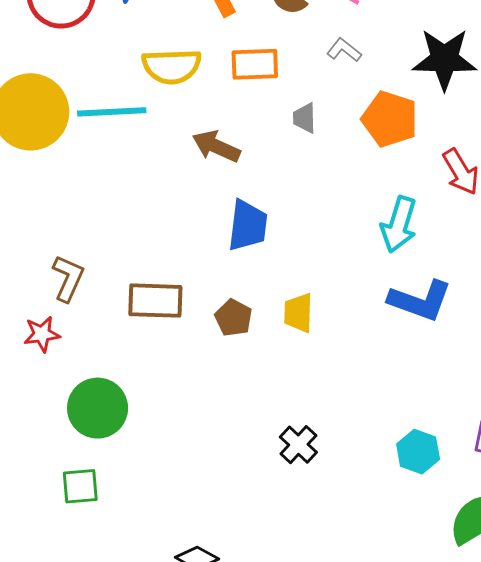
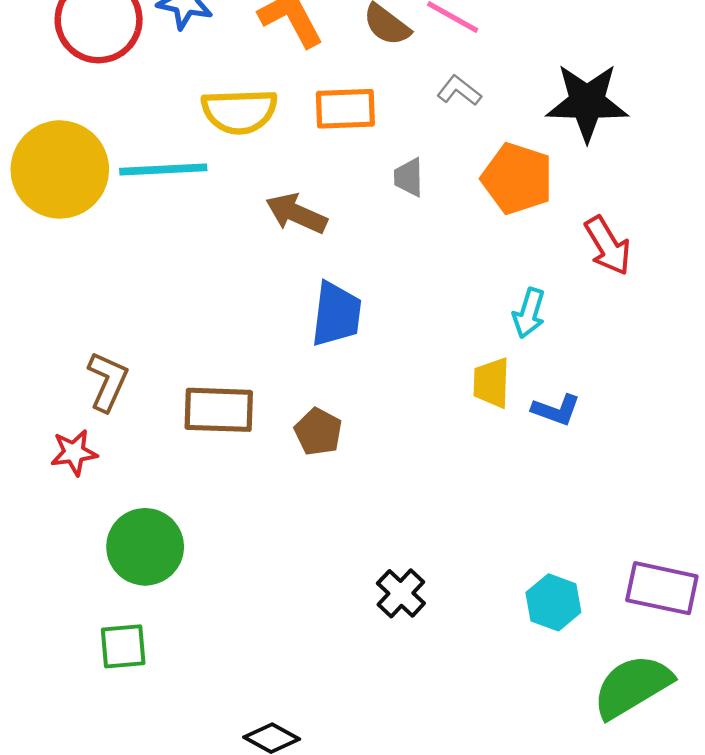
cyan arrow: (399, 224) -> (529, 313), size x0.7
blue L-shape: (420, 301) -> (556, 410), size x0.6
yellow trapezoid: (298, 313) -> (491, 383), moved

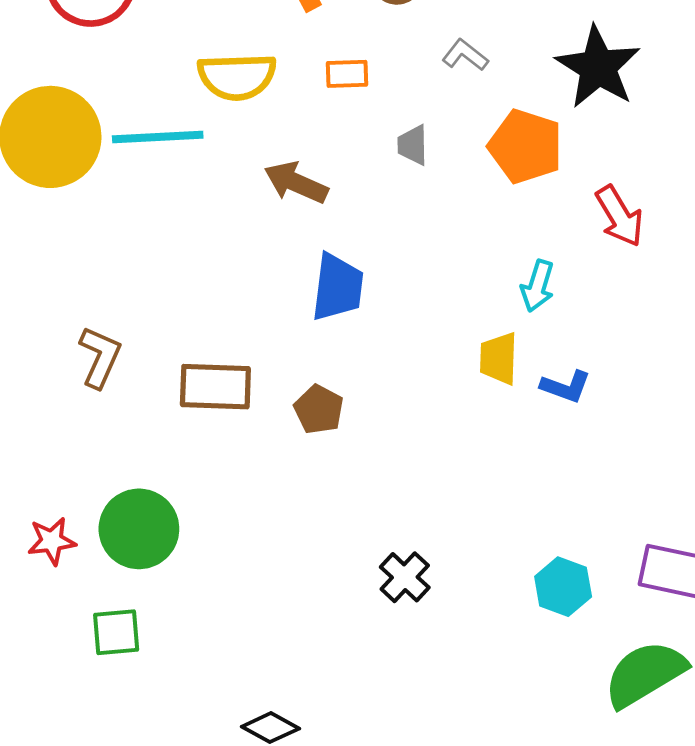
black star: (587, 102) -> (598, 67), turned 30
orange rectangle: (345, 109) -> (347, 74), size x0.7
red star: (74, 452) -> (52, 541), moved

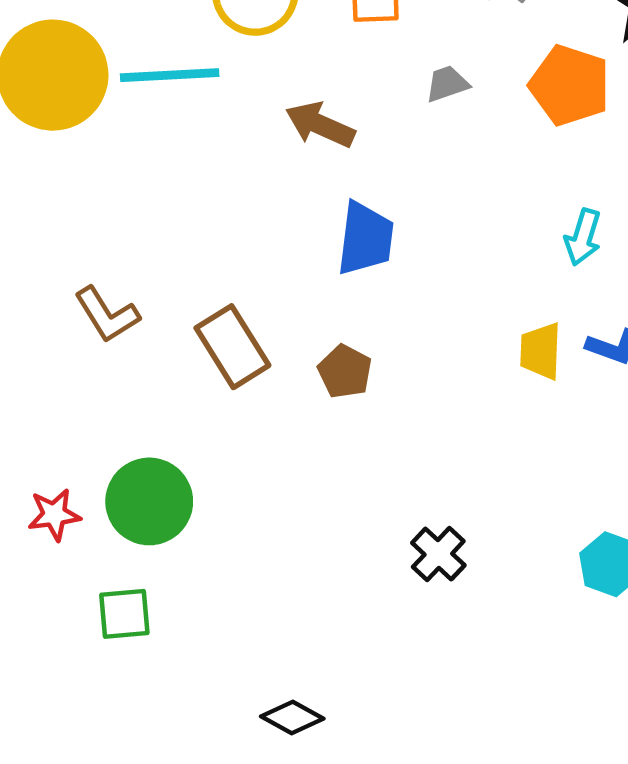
gray trapezoid: (413, 145) -> (447, 84), turned 72
brown L-shape: (100, 357) -> (107, 315), turned 124
yellow trapezoid: (499, 358) -> (541, 351), moved
brown rectangle: (215, 387) -> (232, 347), turned 56

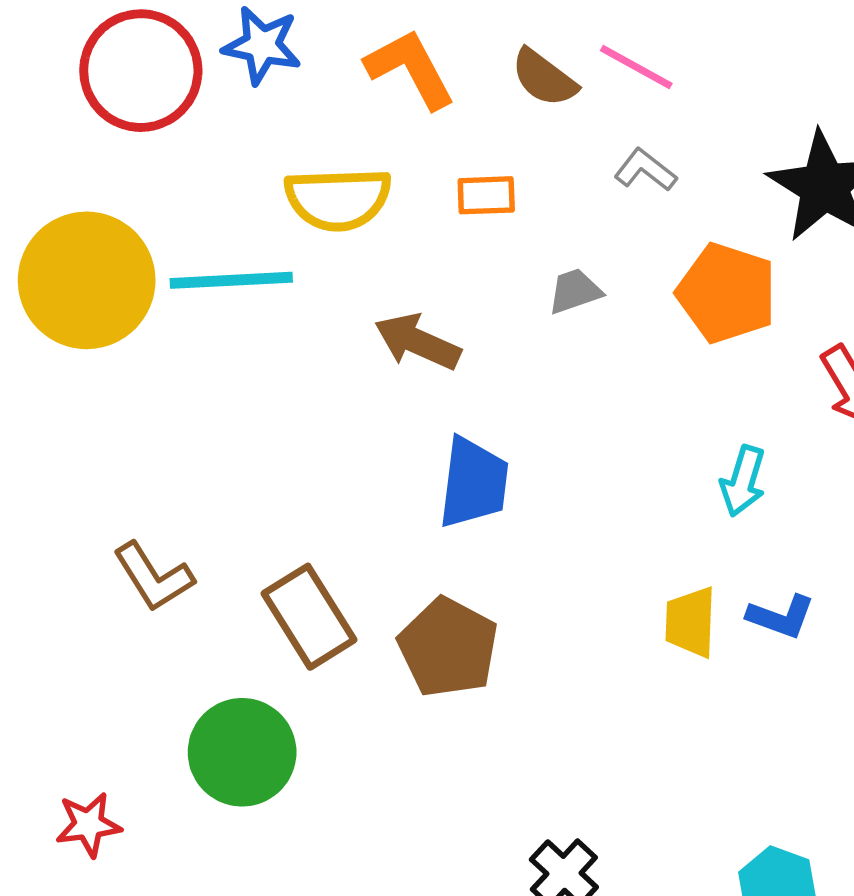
brown pentagon: (345, 371) -> (448, 647), size x1.5
green circle: (149, 501) -> (242, 752), moved

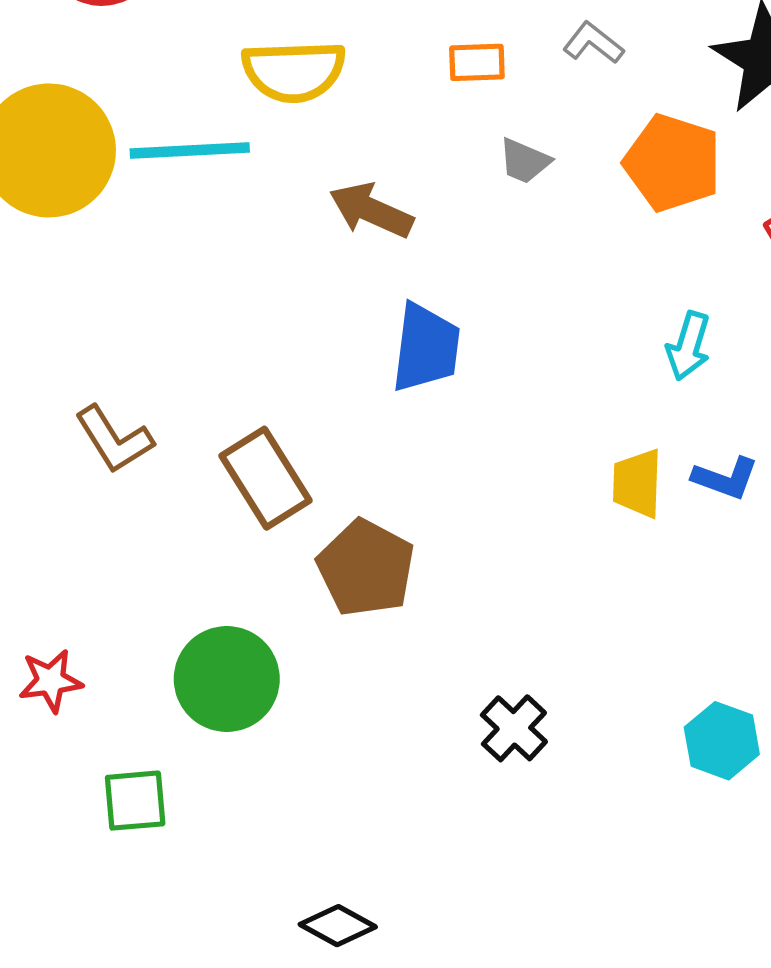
orange rectangle: (486, 195) -> (477, 62), moved
gray trapezoid: (575, 291) -> (525, 161), turned -138
brown pentagon: (448, 647) -> (366, 568), moved
green circle: (242, 752) -> (227, 679), moved

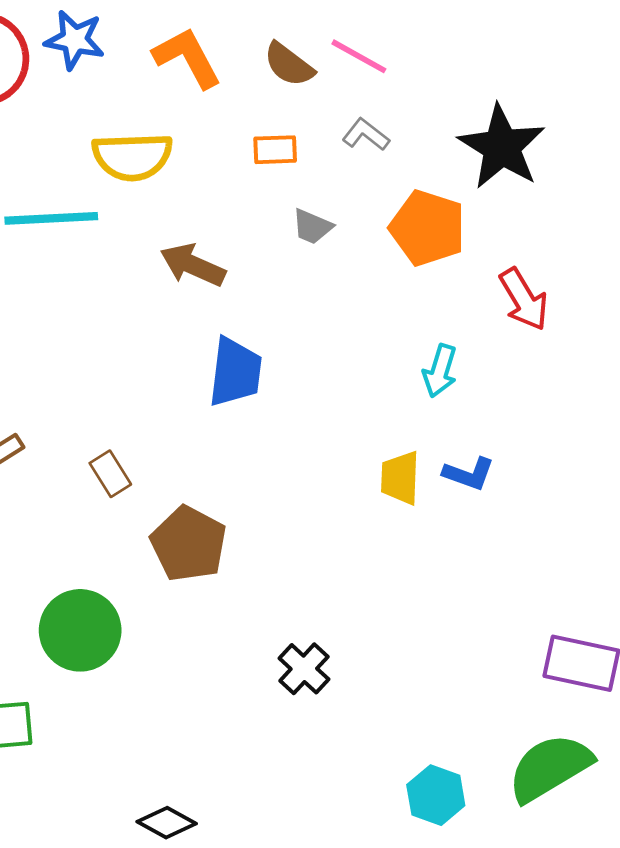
brown rectangle: (266, 478) -> (110, 474), size x0.6
cyan hexagon: (722, 741) -> (436, 795), moved

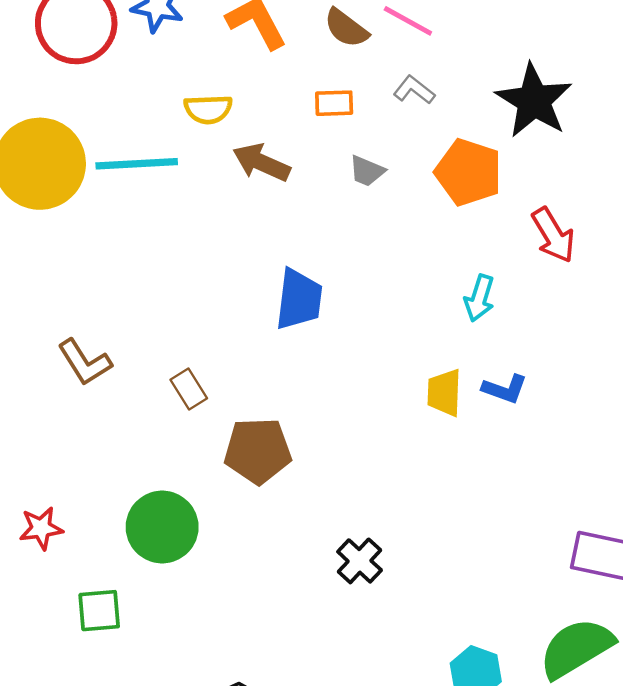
yellow semicircle: (132, 157) -> (208, 109), size x0.7
brown arrow: (193, 265) -> (261, 163), moved
brown pentagon: (189, 544) -> (258, 451), turned -30

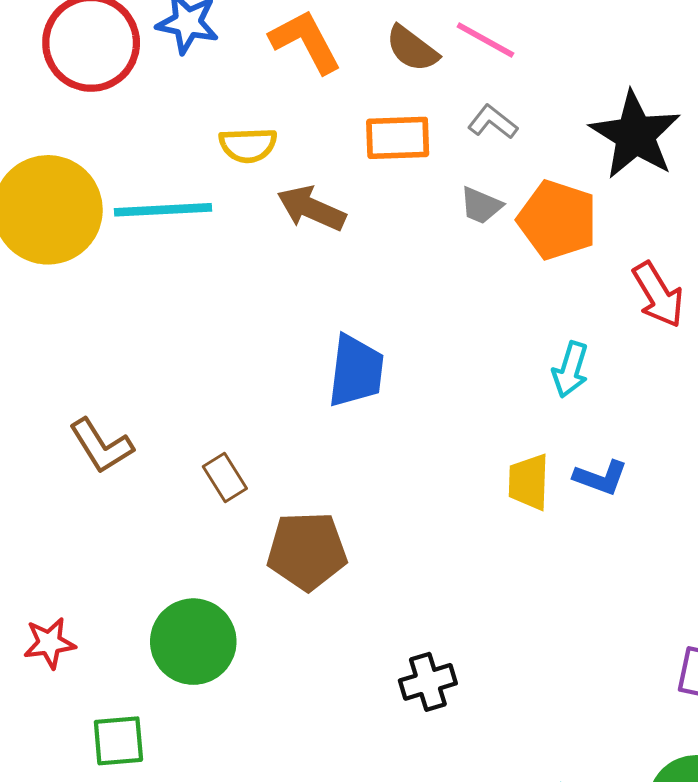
orange rectangle: (334, 103) -> (398, 138), size x1.4
gray trapezoid: (367, 171) -> (481, 206), moved
black cross: (360, 561) -> (428, 682), turned 30

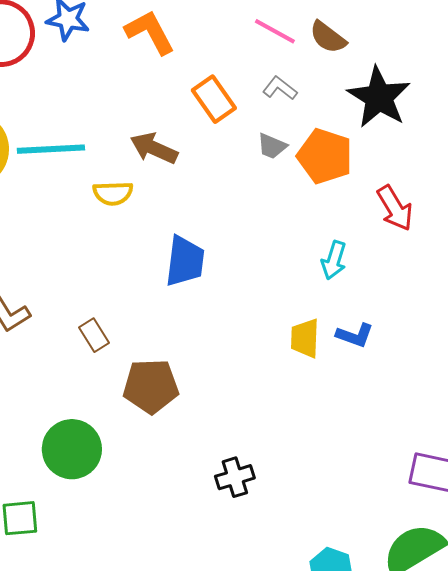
brown semicircle: (412, 49) -> (328, 37), moved
orange rectangle: (398, 138) -> (214, 99), turned 57
yellow semicircle: (248, 145) -> (113, 193), moved

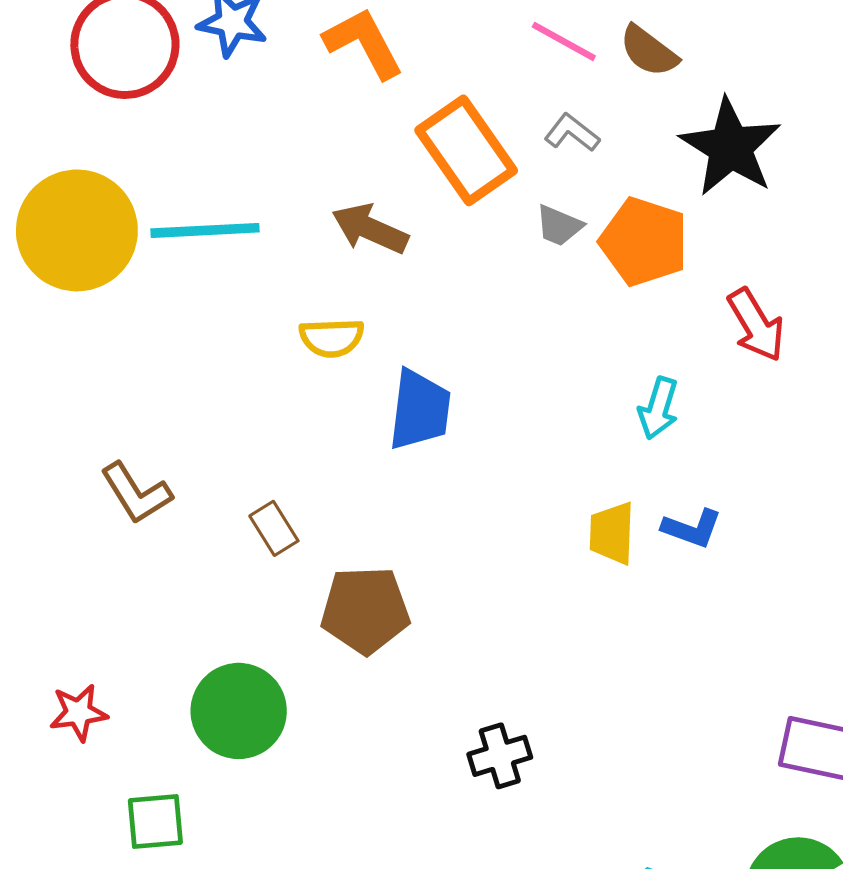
orange rectangle: (214, 99) -> (466, 150), size x1.4
yellow semicircle: (113, 193) -> (332, 338), moved

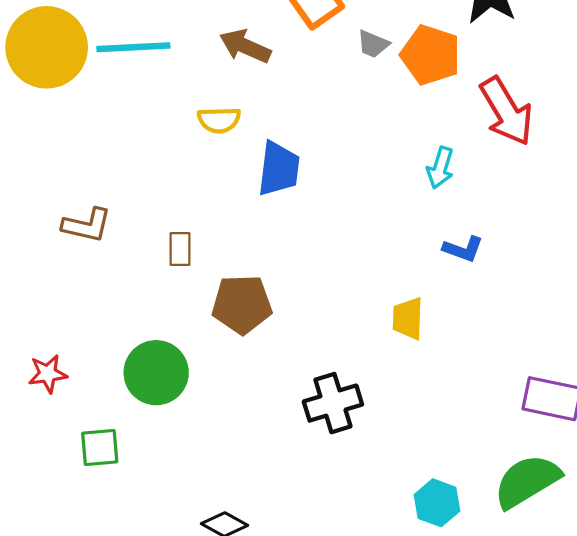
red arrow: (756, 325) -> (506, 111), size x1.4
brown L-shape: (136, 493) -> (87, 225), turned -45
brown rectangle: (274, 528) -> (180, 249), turned 32
yellow trapezoid: (612, 533) -> (408, 318), moved
black cross: (500, 756) -> (333, 403), size x1.4

